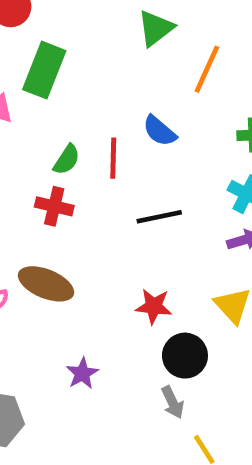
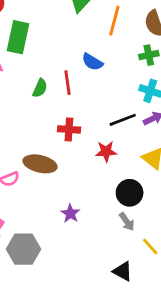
red cross: (54, 206) -> (69, 129), moved
black line: (159, 217) -> (123, 120), moved
red star: (154, 306) -> (106, 151), moved

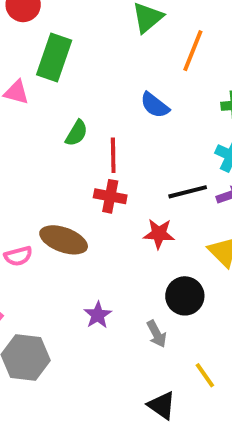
red line: (68, 83) -> (113, 155), moved
gray arrow: (127, 222) -> (157, 334), moved

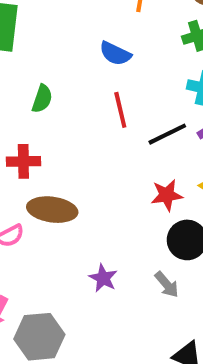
red line: (113, 155) -> (120, 110), moved
red cross: (110, 196) -> (23, 161), moved
red star: (159, 234) -> (167, 195), moved

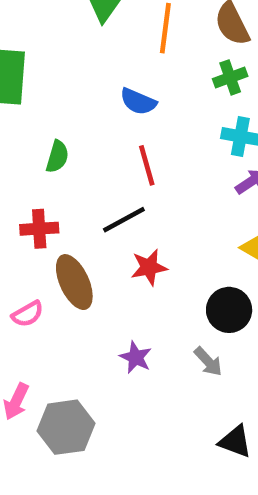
black line: (167, 134) -> (124, 220), moved
red star: (167, 195) -> (149, 267), moved
brown ellipse: (52, 210) -> (74, 282), turned 60

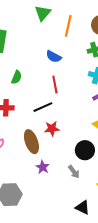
brown ellipse: (74, 282) -> (31, 142), moved

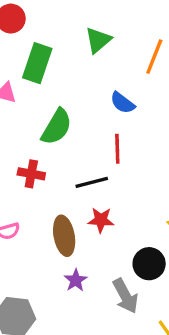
green triangle: (43, 13) -> (98, 40), moved
green semicircle: (17, 77) -> (57, 127), size x1.6
gray arrow: (74, 172) -> (125, 296), size x1.5

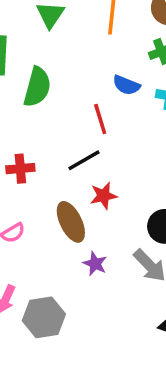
blue semicircle: (122, 103) -> (126, 85), moved
green semicircle: (57, 127) -> (37, 87), moved

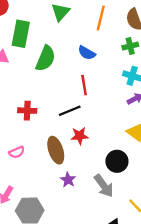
blue semicircle: (126, 85) -> (87, 53), moved

